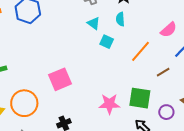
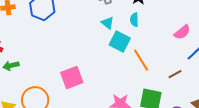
cyan square: (107, 42) -> (120, 42), size x1.5
orange line: (141, 51) -> (141, 60), moved, turned -75

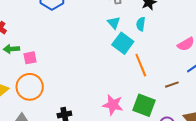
pink square: (72, 78) -> (30, 58), moved, size x0.6

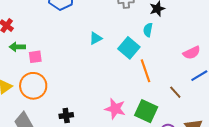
cyan triangle: (114, 23) -> (96, 38), moved, turned 40
brown line: (172, 85) -> (175, 92), turned 64

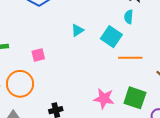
pink square: (35, 57) -> (38, 55), moved
orange line: (145, 71) -> (130, 58), turned -65

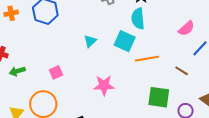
cyan semicircle: (129, 17) -> (138, 19), size x1.5
pink star: (104, 99) -> (104, 85), moved

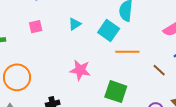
pink square: (56, 72) -> (36, 27), moved
green square: (159, 97) -> (116, 92), moved

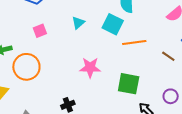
orange circle: (17, 77) -> (26, 67), moved

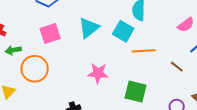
cyan triangle: (78, 23) -> (89, 28), size x1.6
pink square: (40, 31) -> (50, 34), size x1.5

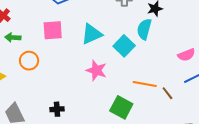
orange line: (144, 51) -> (145, 84), moved
orange circle: (35, 69) -> (29, 61), size x0.7
pink star: (98, 73) -> (96, 70), moved

